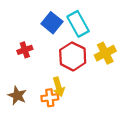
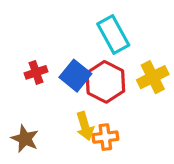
blue square: (52, 23) -> (75, 76), moved
orange cross: (50, 98) -> (105, 137), moved

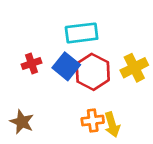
cyan rectangle: (113, 35) -> (82, 33), moved, turned -68
yellow arrow: (85, 126) -> (112, 125), moved

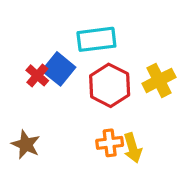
red cross: (32, 64) -> (37, 75), turned -30
blue square: (66, 66) -> (59, 69), moved

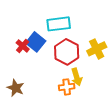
yellow arrow: (133, 148) -> (77, 77), moved

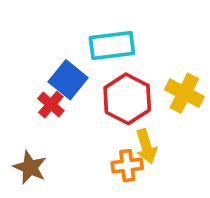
red cross: (23, 46) -> (51, 105), moved
yellow cross: (97, 49) -> (184, 93), turned -36

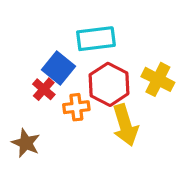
yellow arrow: (146, 146) -> (125, 125), size x1.4
orange cross: (127, 166) -> (76, 107), moved

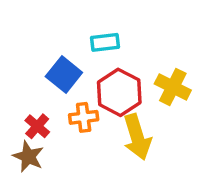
cyan rectangle: (96, 39) -> (105, 42), size x0.7
red cross: (44, 89) -> (37, 126), moved

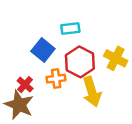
brown star: (28, 157) -> (19, 105), size x1.4

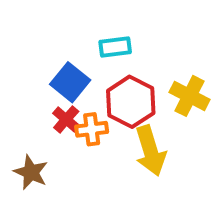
red cross: (25, 85) -> (66, 119), moved
brown star: (19, 105) -> (31, 172), size x0.7

